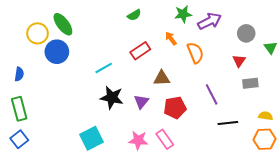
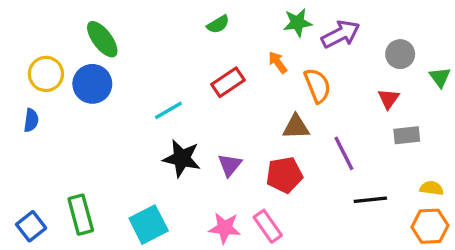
yellow circle: (38, 33) -> (46, 74), moved
brown triangle: (162, 78) -> (296, 127), moved
green rectangle: (19, 109) -> (81, 215), moved

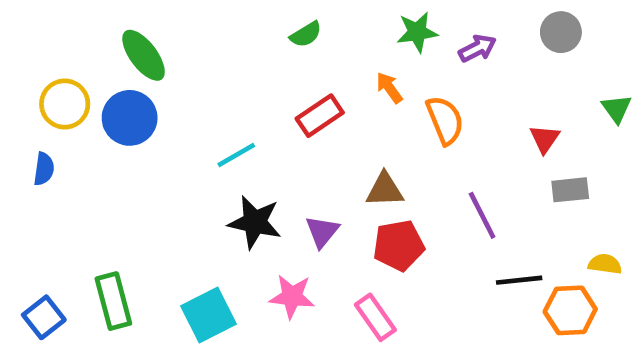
purple arrow: (341, 34) -> (477, 48), size x0.7
gray circle: (400, 54) -> (561, 32), moved
brown triangle: (296, 127) -> (385, 190), moved
orange hexagon: (430, 226) -> (570, 310), moved
pink star: (225, 228) -> (292, 296), moved

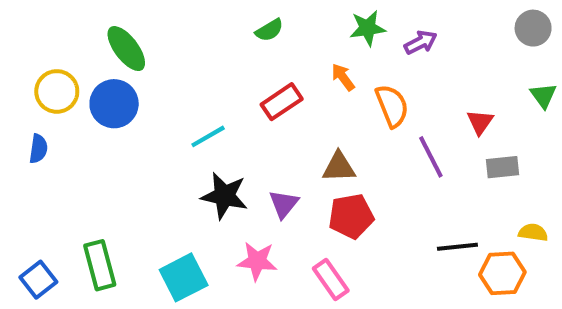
gray circle: (561, 32) -> (533, 28), moved
purple line: (482, 215) -> (431, 157), moved

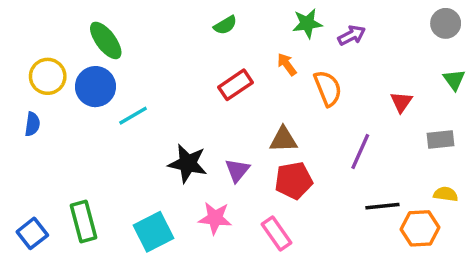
cyan line: (208, 136) -> (133, 116), moved
purple line: (431, 157) -> (360, 151), moved, turned 51
gray rectangle: (502, 167) -> (440, 140), moved

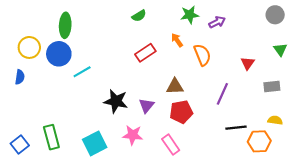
green ellipse: (106, 40) -> (65, 25), turned 40

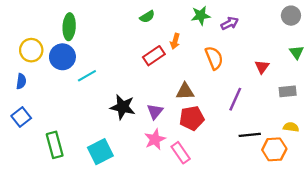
orange arrow: (177, 40) -> (175, 41), moved, turned -128
pink star: (133, 135) -> (155, 139), moved, turned -30
blue square: (20, 145) -> (21, 117), moved

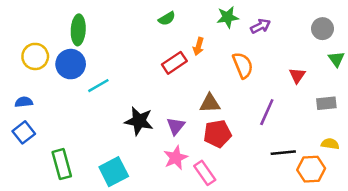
gray circle: (291, 16) -> (322, 29), moved
blue semicircle: (21, 81) -> (24, 102), moved, turned -104

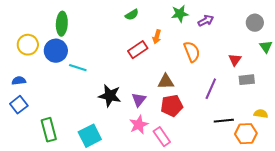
cyan line: (98, 86) -> (78, 68), turned 48
gray rectangle: (326, 103) -> (247, 80), moved

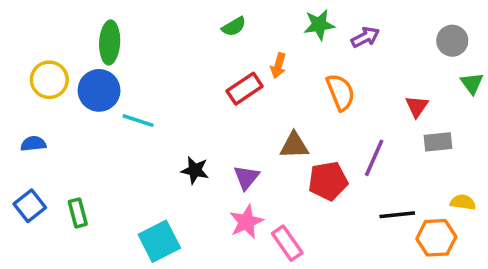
black star: (110, 96) -> (195, 170), size x0.7
blue square: (19, 105) -> (30, 206), moved
red pentagon: (172, 106) -> (328, 181), moved
green rectangle: (49, 130) -> (78, 213), moved, size x0.7

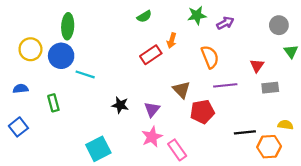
brown triangle: (294, 145) -> (181, 90), turned 48
purple line: (374, 158) -> (225, 85), moved, turned 60
green rectangle: (78, 213) -> (53, 103), moved

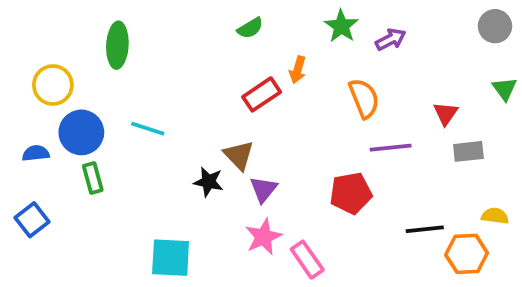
green star: (197, 15) -> (341, 26), turned -30
gray circle: (279, 25) -> (495, 26), moved
blue circle: (61, 56) -> (81, 132), moved
brown triangle: (181, 90) -> (239, 155), moved
cyan square: (98, 149) -> (171, 258), turned 30

